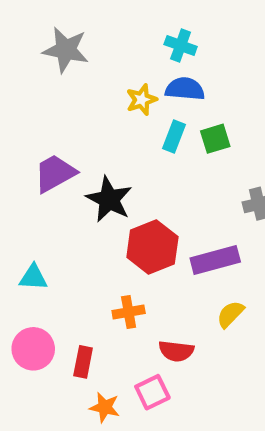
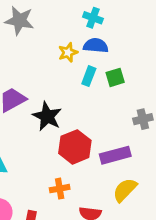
yellow semicircle: (230, 314) -> (125, 190), size x1.4

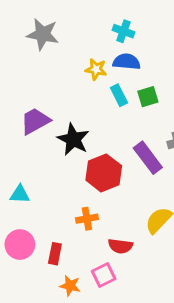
yellow star: (68, 52) -> (96, 69), turned 30
cyan rectangle: (89, 76) -> (119, 95), turned -48
purple rectangle: (115, 155) -> (148, 158), moved, turned 68

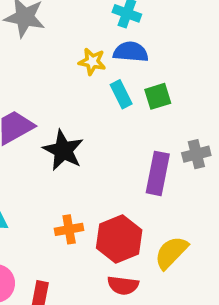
purple rectangle: (148, 158) -> (158, 173), turned 48
red hexagon: (104, 173) -> (119, 239), moved
orange cross: (87, 219) -> (69, 229), moved

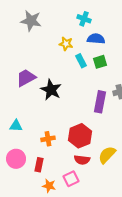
blue semicircle: (131, 52) -> (96, 39), moved
orange cross: (69, 229) -> (48, 139), moved
yellow semicircle: (171, 253) -> (107, 155), moved

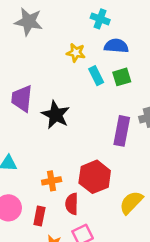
purple trapezoid: (26, 78) -> (22, 99), turned -55
red semicircle: (82, 160) -> (72, 204), moved, turned 84

